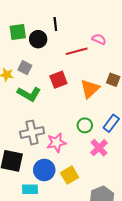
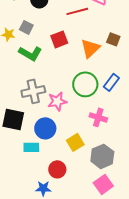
green circle: (85, 125) -> (85, 84), size x1.6
pink cross: (99, 148) -> (98, 117), moved, turned -30
yellow square: (70, 175) -> (75, 142), moved

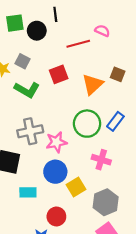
blue circle: (45, 128) -> (55, 172), moved

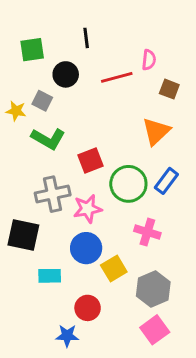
black circle: (37, 31) -> (66, 74), moved
pink semicircle: (102, 31) -> (149, 60), turned 72
red square: (59, 74) -> (90, 161), moved
brown square: (118, 74) -> (169, 89), moved
orange triangle: (92, 84) -> (156, 131), moved

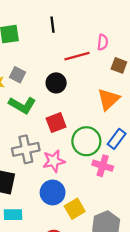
black circle: (66, 74) -> (56, 83), moved
pink cross: (147, 232) -> (103, 166), moved
cyan rectangle: (50, 276) -> (13, 215), moved

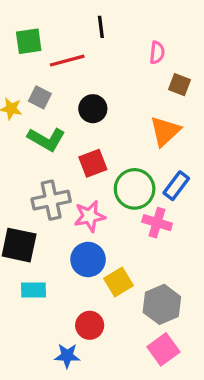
black line: (53, 25) -> (101, 27), moved
red line: (77, 56) -> (67, 61), moved

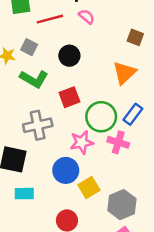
pink semicircle: (157, 53) -> (86, 17), moved, turned -56
pink star: (90, 216) -> (82, 142), moved

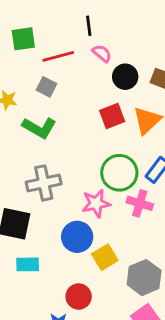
gray square: (29, 47) -> (47, 87), moved
black circle: (69, 56) -> (125, 77), moved
red square: (69, 97) -> (112, 116), moved

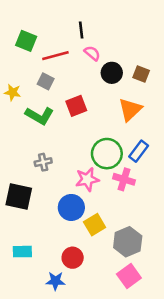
green square: (23, 39) -> (26, 41), turned 30
red square: (112, 116) -> (76, 106), moved
gray cross: (44, 183) -> (43, 162), size x0.6
cyan rectangle: (28, 264) -> (22, 252), moved

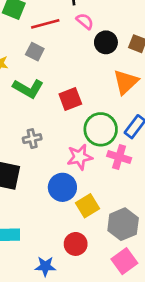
red square: (76, 106) -> (70, 99), moved
red circle: (73, 258) -> (76, 244), moved

